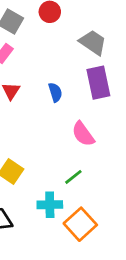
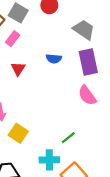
blue semicircle: (55, 92) -> (54, 59), moved, turned 112
pink semicircle: (83, 134) -> (87, 95), moved

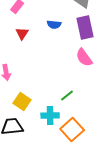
yellow square: (18, 133) -> (22, 102), moved

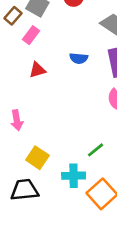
red triangle: (22, 34) -> (37, 70), turned 40

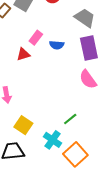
pink rectangle: (31, 35) -> (36, 38), moved
cyan cross: (74, 176) -> (52, 140), turned 36

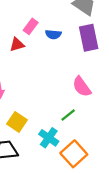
pink semicircle: (88, 79) -> (82, 87), moved

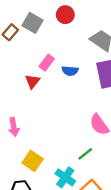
red triangle: (17, 45) -> (33, 81), turned -35

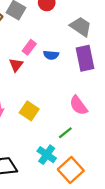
yellow square: (33, 161) -> (29, 111), moved

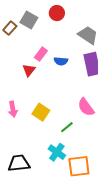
green line: (65, 133) -> (67, 127), moved
orange square: (71, 170) -> (79, 166), turned 35

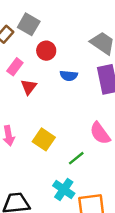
red circle: (57, 13) -> (46, 51), moved
pink rectangle: (41, 54) -> (15, 67), moved

